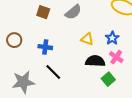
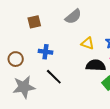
brown square: (43, 12) -> (34, 22), moved, turned -32
brown circle: (14, 40) -> (16, 59), moved

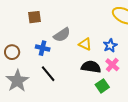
gray semicircle: (73, 17) -> (62, 35), moved
gray star: (24, 87) -> (17, 81), turned -30

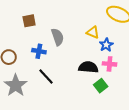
gray semicircle: (62, 35) -> (58, 37), turned -72
yellow triangle: (85, 44) -> (93, 32), moved
pink cross: (112, 65) -> (110, 64), turned -32

